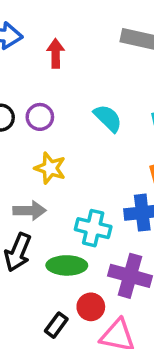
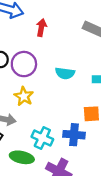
purple circle: (40, 117) -> (24, 64), size x1.5
cyan semicircle: (108, 118) -> (65, 73), turned 132

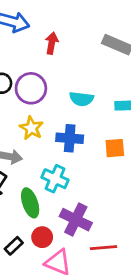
blue cross: (74, 135) -> (70, 138), moved
green ellipse: (22, 157) -> (30, 203), turned 60

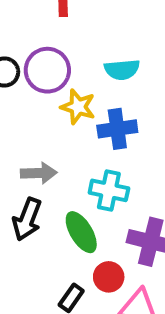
yellow star: (31, 128) -> (78, 107), moved

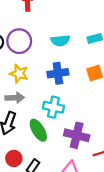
yellow star: (78, 107) -> (19, 74), moved
red circle: (109, 277) -> (14, 158), moved

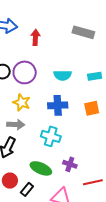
green ellipse: (38, 130) -> (41, 168), moved, turned -40
purple cross: (77, 135) -> (70, 164), size x0.6

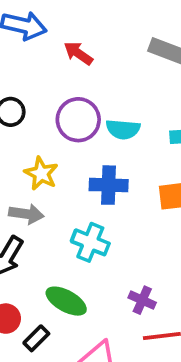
red arrow: (35, 37) -> (78, 53), turned -63
purple circle: (25, 72) -> (78, 120), moved
purple cross: (70, 164) -> (142, 300), moved

